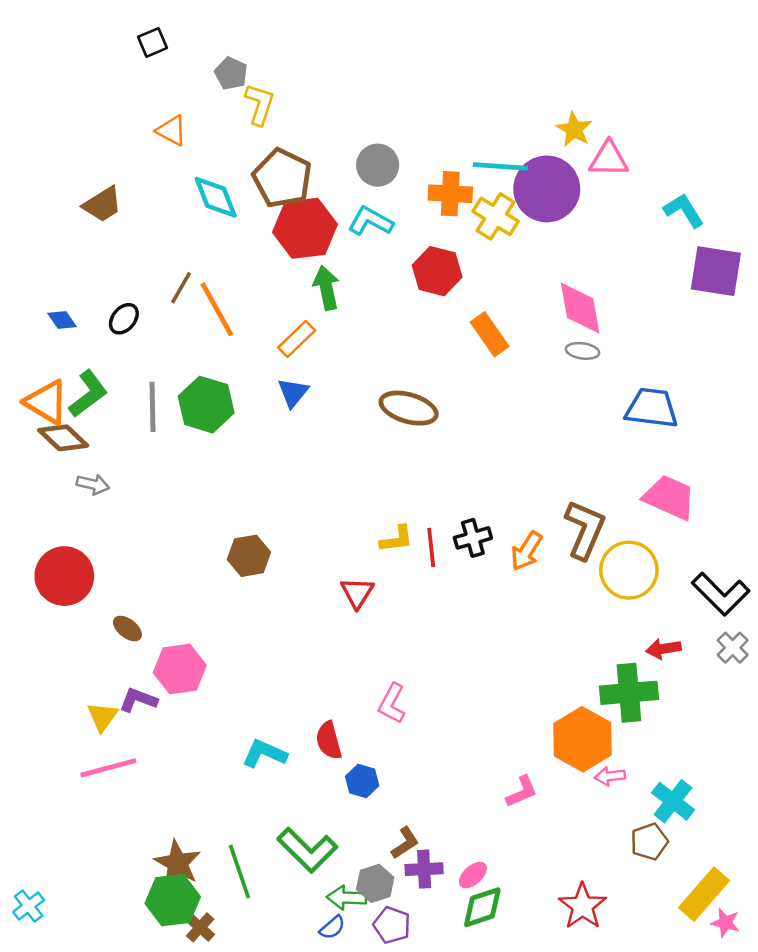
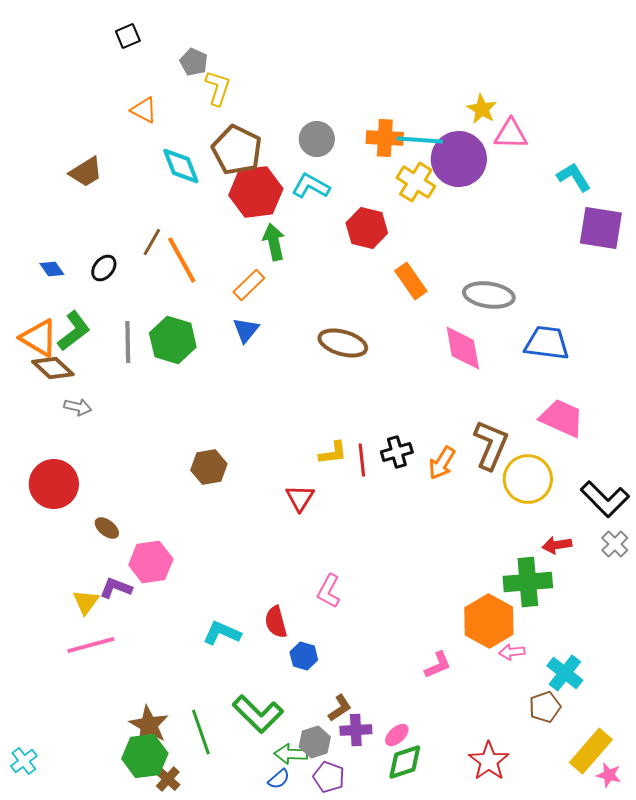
orange cross: (450, 194) -> (385, 138), moved
pink diamond: (580, 308) -> (463, 348), moved
gray ellipse: (582, 351) -> (489, 295), size x1.8

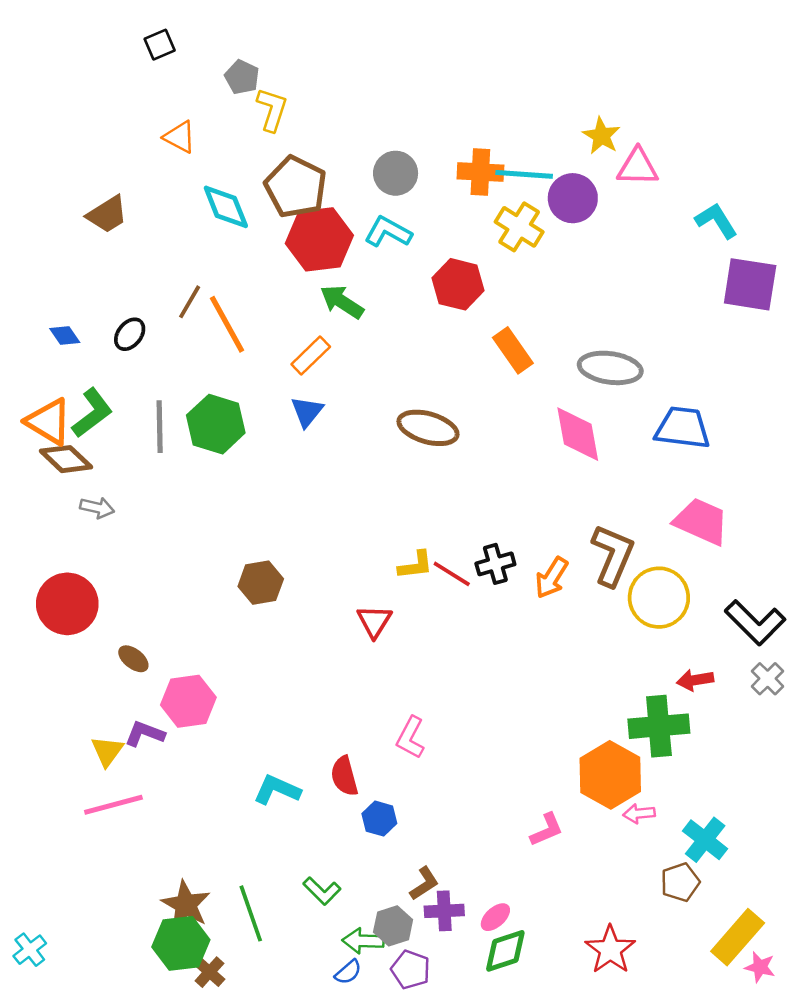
purple circle: (459, 159) -> (573, 198), size x0.7
green arrow: (274, 242) -> (342, 302), turned -45
red line: (362, 460) -> (452, 574), turned -52
green L-shape: (258, 714) -> (322, 891), size x0.6

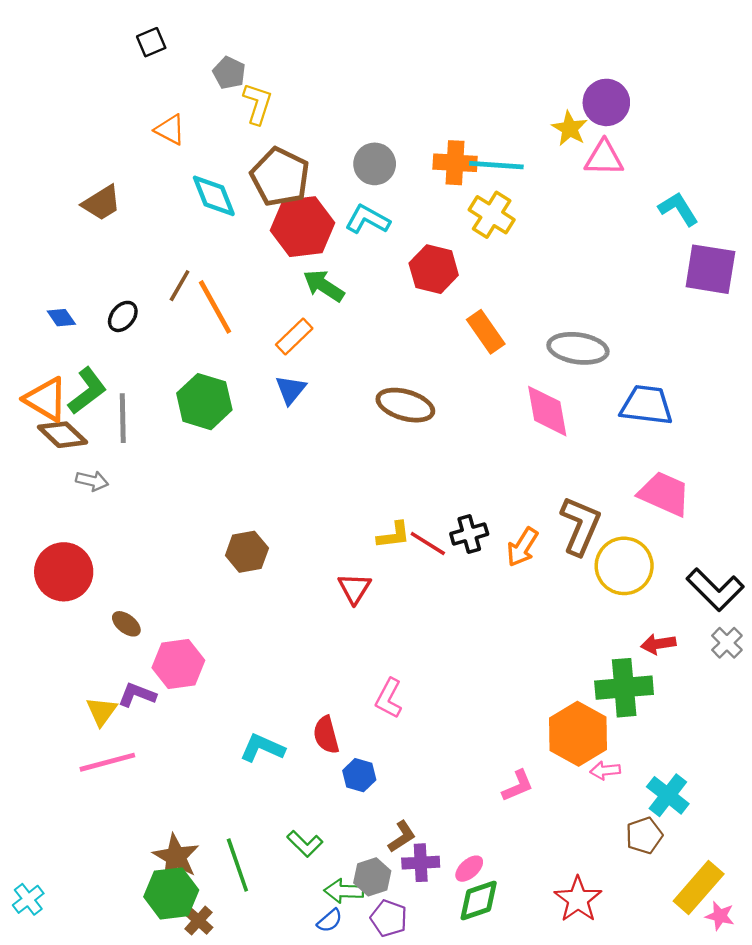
purple circle: (573, 198) -> (606, 102), moved
gray line: (160, 427) -> (123, 418), moved

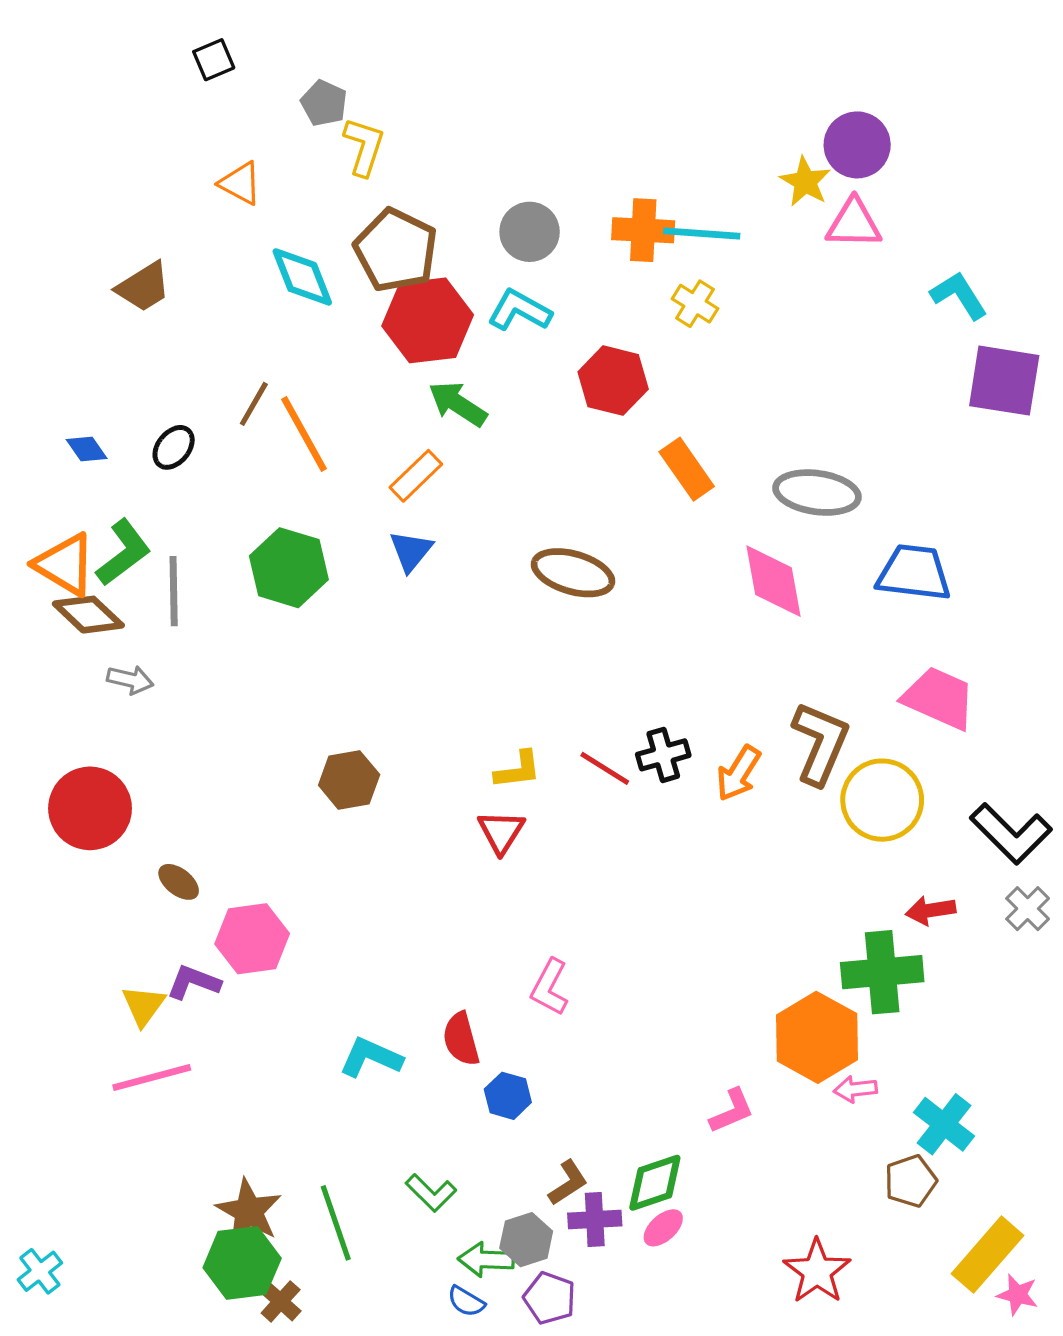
yellow cross: (492, 215) -> (695, 304), size x0.7
yellow L-shape: (394, 535) -> (518, 770), moved
green diamond: (479, 900) -> (655, 1183), moved
blue semicircle: (330, 921) -> (466, 1301), turned 72

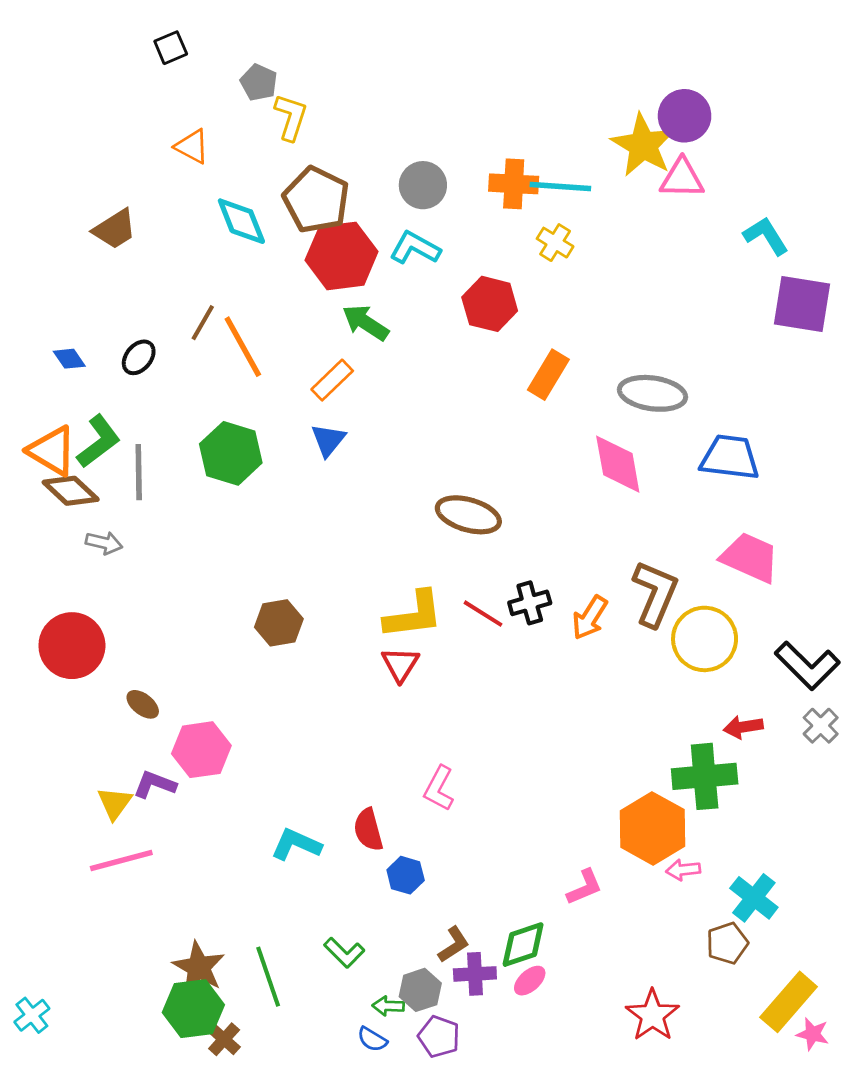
yellow star: (805, 182) -> (643, 145), size x1.6
orange rectangle: (687, 469) -> (548, 375), turned 66
brown ellipse: (573, 573) -> (468, 515), moved
yellow L-shape: (518, 770) -> (414, 615), size x1.6
green arrow: (486, 1260) -> (388, 1006), size x0.7

